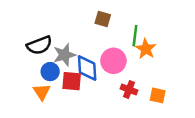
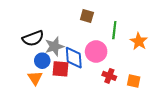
orange star: (146, 49) -> (139, 41), moved

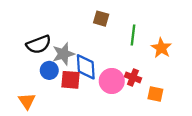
pink circle: (96, 52) -> (112, 81), moved
red cross: (109, 76) -> (133, 77), moved
orange triangle: (35, 78) -> (27, 101), moved

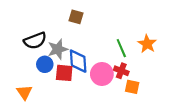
brown square: (101, 19) -> (76, 17), moved
green line: (133, 35) -> (121, 48), moved, turned -30
orange square: (155, 94) -> (132, 87), moved

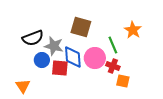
brown square: (76, 17) -> (81, 27), moved, size x1.5
orange star: (147, 44) -> (133, 30), moved
gray star: (58, 49) -> (54, 46), turned 30
pink circle: (102, 74) -> (95, 58), moved

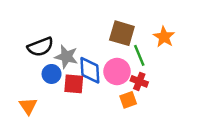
brown square: (81, 27) -> (122, 33), moved
orange square: (123, 81) -> (128, 100), moved, turned -32

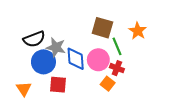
blue circle: (52, 74) -> (43, 62), size x1.5
red square: (74, 84) -> (58, 85), moved
orange square: (128, 100) -> (108, 84), turned -32

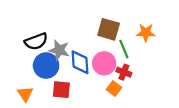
orange star: (138, 31) -> (146, 33), turned -30

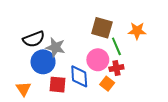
blue diamond: (80, 62) -> (79, 76), moved
red cross: (124, 72) -> (116, 68), turned -32

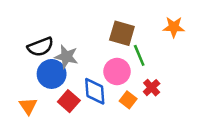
orange star: (137, 31) -> (174, 27), moved
red cross: (116, 68) -> (152, 88), moved, turned -32
red square: (57, 85) -> (69, 101), turned 36

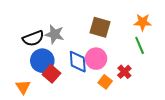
green line: (139, 55) -> (140, 45), moved
gray star: (66, 57) -> (54, 34), moved
blue diamond: (95, 91) -> (78, 62), moved
red square: (69, 101) -> (51, 74), moved

